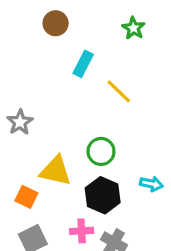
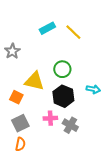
cyan rectangle: (83, 64) -> (47, 28), moved, turned 35

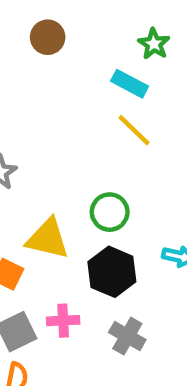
cyan rectangle: (47, 28) -> (130, 84), moved, turned 56
pink cross: (50, 118) -> (63, 321), moved

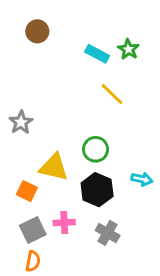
brown circle: (48, 37) -> (37, 31), moved
green star: (154, 44) -> (128, 49), moved
cyan rectangle: (130, 84) -> (97, 54), moved

